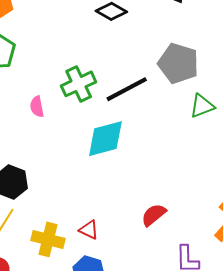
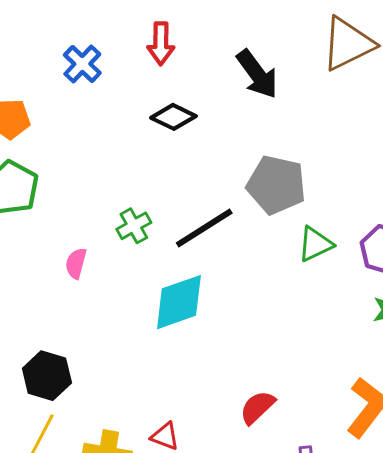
green cross: (79, 84) -> (134, 226), size x0.7
pink semicircle: (37, 107) -> (76, 263), turned 30

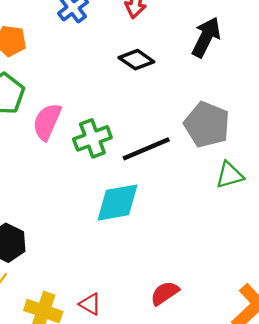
black arrow: (257, 74) -> (206, 37), turned -126
green cross: (134, 226) -> (92, 138), size x1.4
pink semicircle: (76, 263) -> (47, 122), moved, size x1.6

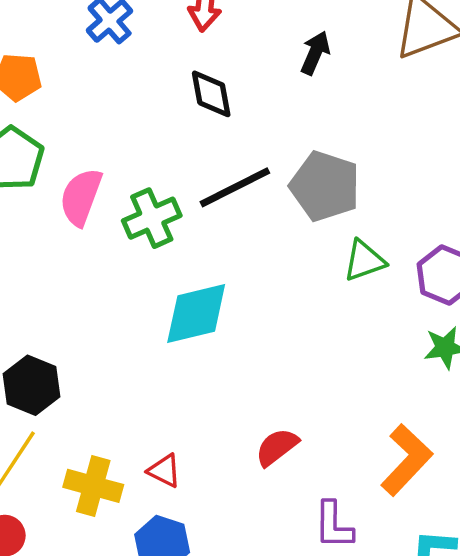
black arrow: (206, 37) -> (315, 53), size x0.7
black diamond: (136, 60) -> (211, 94), turned 48
black line: (146, 149) -> (235, 187), moved

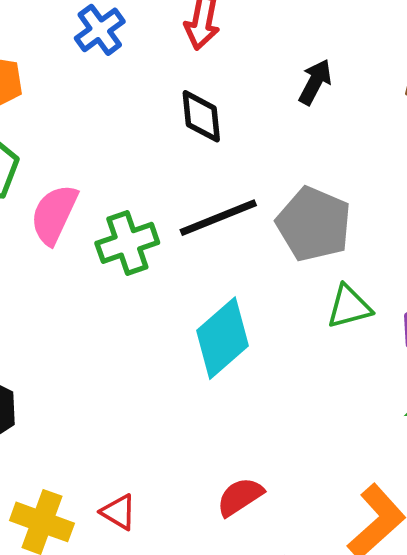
cyan diamond: (196, 313) -> (222, 338), moved, turned -32

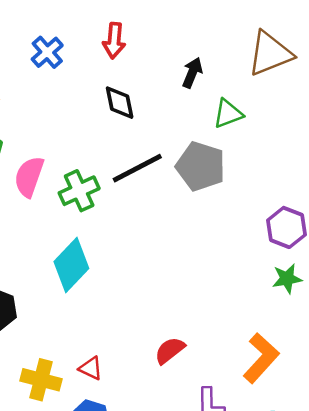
green triangle: (349, 307) -> (228, 114), moved
cyan diamond: (222, 338) -> (71, 265), moved

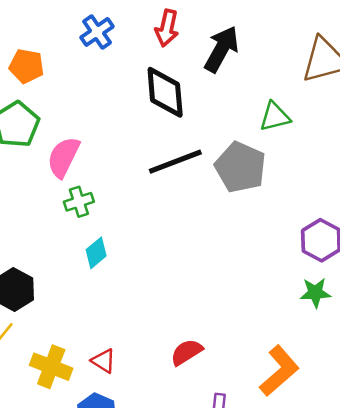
black arrow: (192, 73) -> (221, 49), moved, size x1.5
black diamond: (120, 103) -> (165, 92), size x1.4
green cross: (79, 191) -> (79, 202), moved, size x0.7
cyan diamond: (71, 265) -> (96, 253), size x0.6

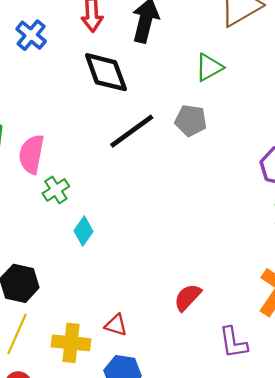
gray pentagon: (240, 167) -> (191, 120), size x0.7

